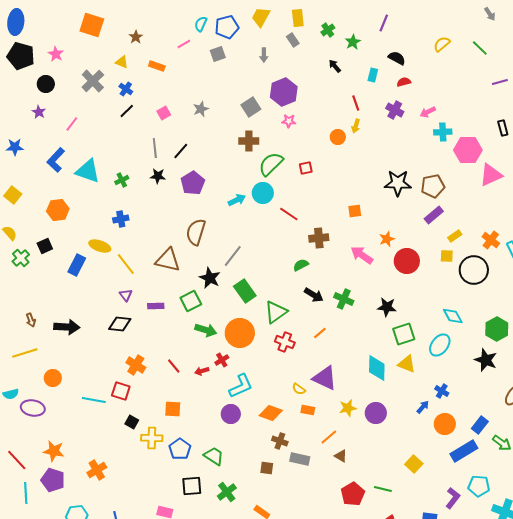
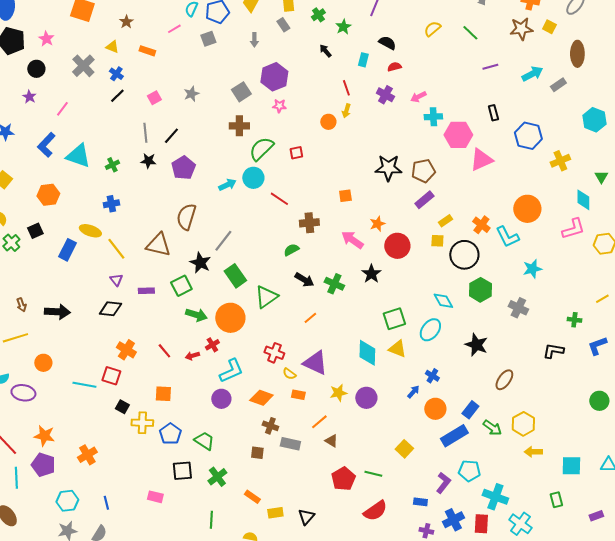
black star: (387, 307) -> (371, 274), moved, turned 30
green hexagon: (497, 329) -> (480, 290), moved
red cross: (285, 342) -> (274, 353), moved

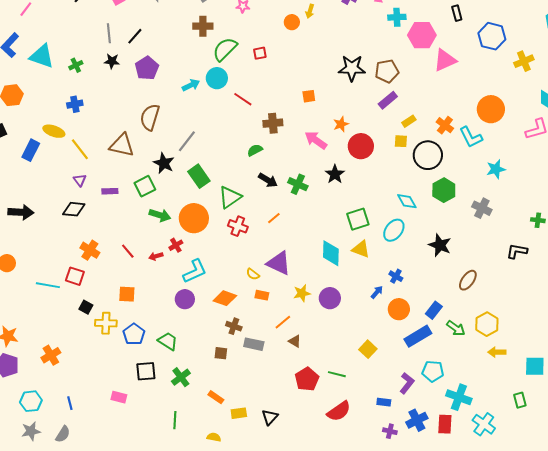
red cross: (274, 353) -> (238, 226), moved

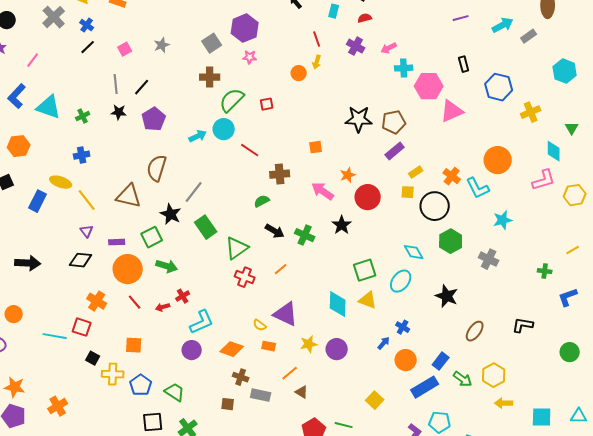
orange circle: (194, 218) -> (128, 269), moved
black L-shape: (517, 251) -> (523, 325), moved

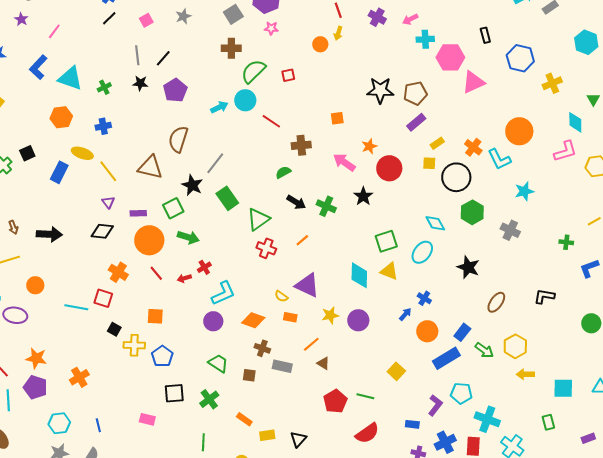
orange hexagon: (19, 146) -> (61, 117), moved
green trapezoid: (175, 392) -> (218, 363), moved

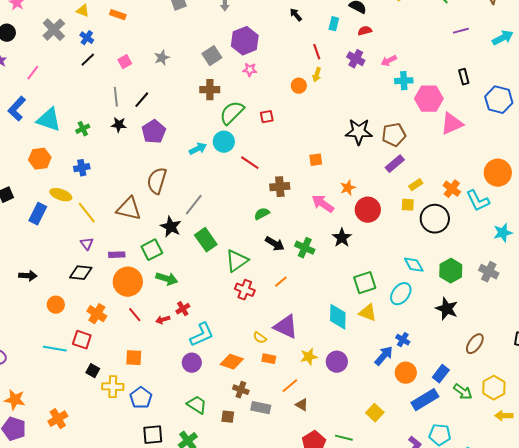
green hexagon: (472, 212) -> (451, 271), moved
black arrow: (49, 234) -> (28, 276), size x0.7
orange circle: (35, 285) -> (56, 305), moved
blue arrow: (405, 314) -> (384, 356), size x1.5

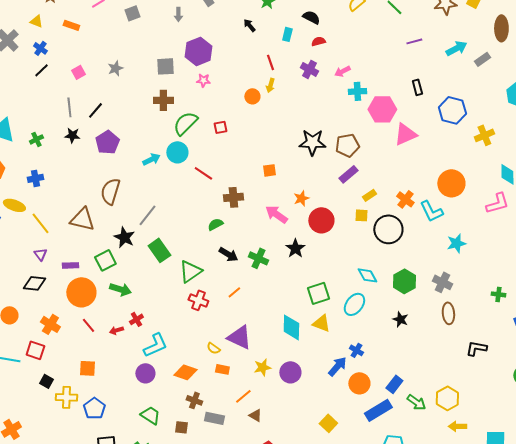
gray square: (212, 56) -> (165, 66), turned 30
black star: (447, 309) -> (400, 319), size x0.7
brown ellipse: (475, 344) -> (448, 313), moved, turned -40

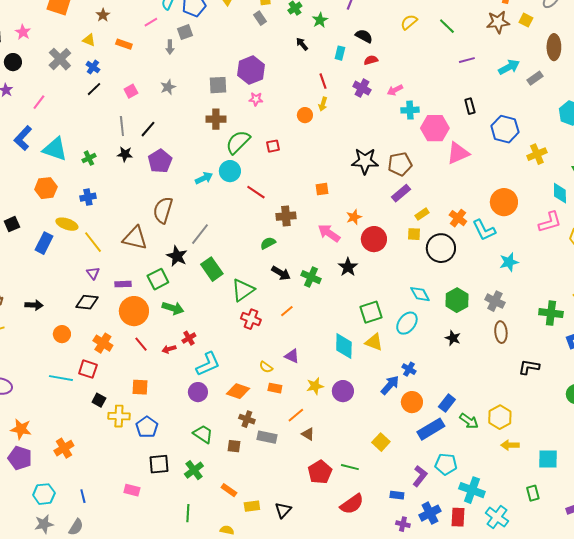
gray arrow: (178, 14) -> (170, 47), moved
green cross: (498, 294) -> (551, 313), size x1.6
purple triangle: (239, 337) -> (292, 356), size x0.6

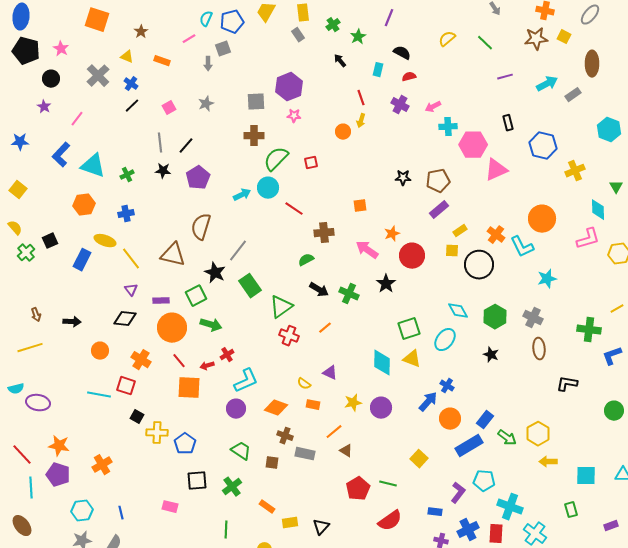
black star: (365, 161) -> (403, 178), size x0.6
orange square: (140, 387) -> (189, 388), moved, size x1.4

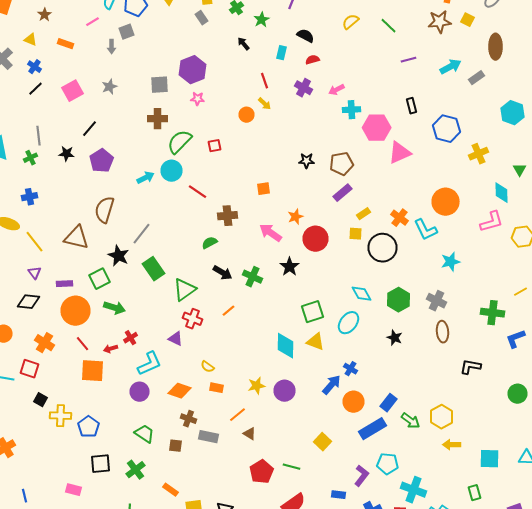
pink square: (169, 108) -> (72, 91), size x1.5
yellow arrow: (361, 121) -> (264, 104), turned -64
gray line: (160, 143) -> (38, 136), moved
purple triangle: (330, 373) -> (176, 339), moved

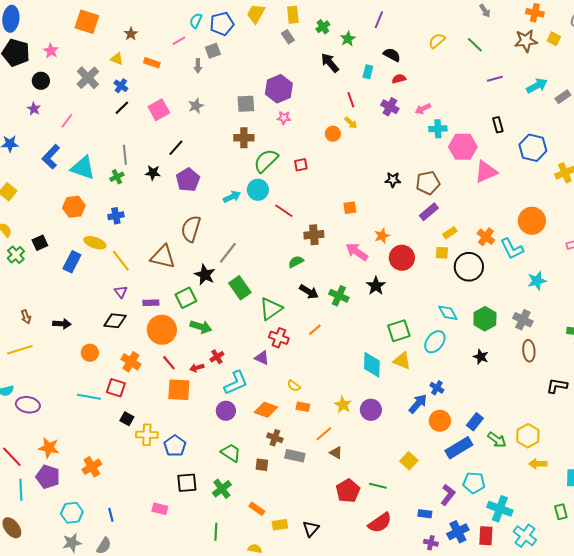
black arrow: (244, 44) -> (330, 63), size x1.5
yellow star: (256, 386) -> (343, 405), turned -30

